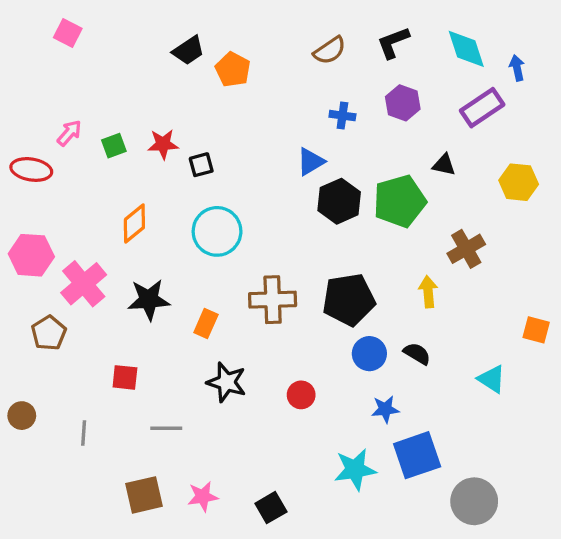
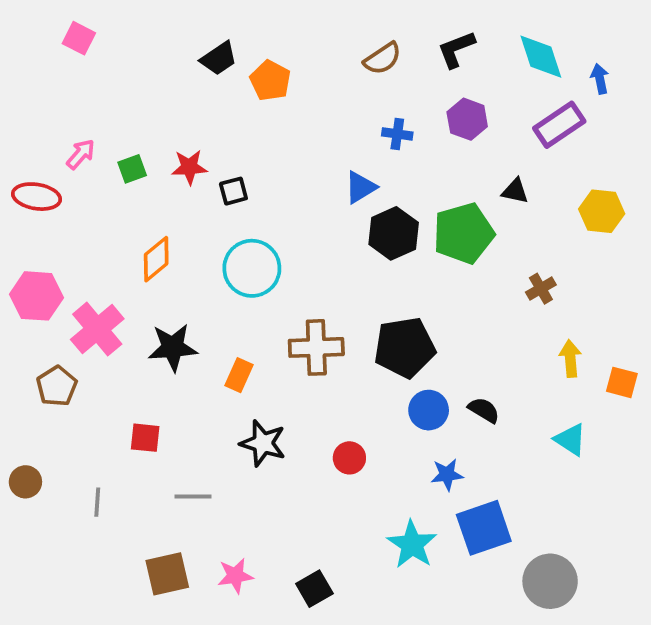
brown cross: (466, 249) -> (541, 289), size x0.7
yellow arrow: (428, 292) -> (570, 359), moved
cyan star: (355, 470) -> (412, 544), turned -30

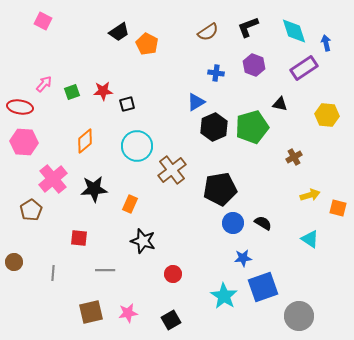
pink hexagon: (37, 296) -> (24, 142), moved
brown cross: (316, 347) -> (172, 170), moved, turned -36
yellow arrow: (570, 359) -> (310, 195), turned 78
red circle: (349, 458) -> (173, 274), moved

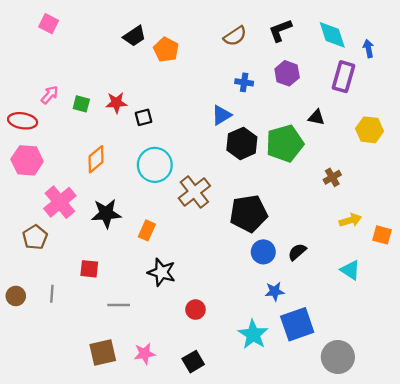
purple rectangle: (304, 68) -> (344, 77), turned -40
green square: (72, 92) -> (81, 104), turned 35
black semicircle: (263, 223) -> (297, 252), turned -72
gray line: (53, 273) -> (52, 294), moved

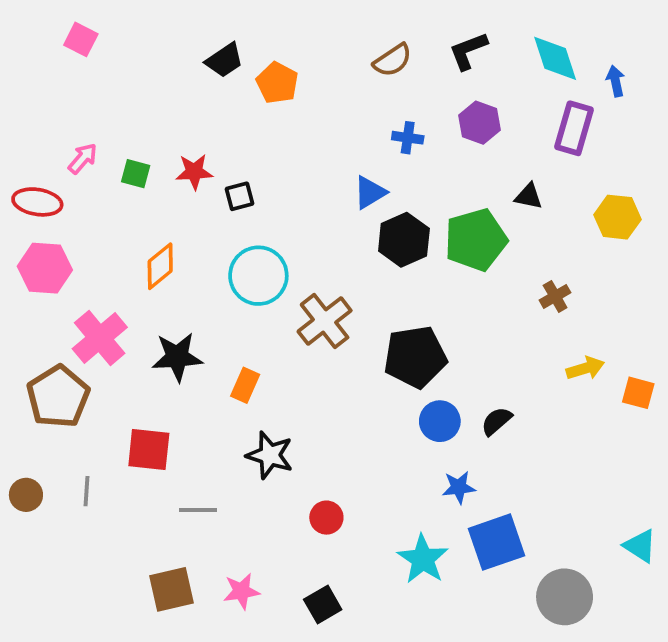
brown pentagon: (35, 237) -> (58, 397), size x1.5
red square: (89, 269) -> (149, 449), size x1.4
cyan triangle: (350, 270) -> (640, 546), moved

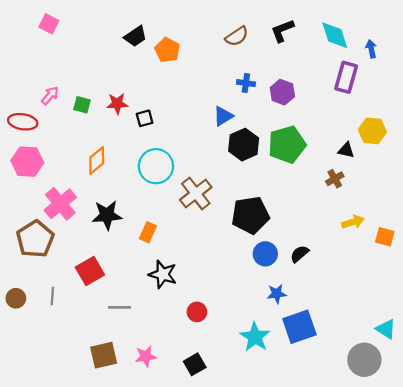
purple hexagon: (479, 123) -> (282, 92), moved
black triangle: (529, 196) -> (346, 150), moved
red square: (149, 449) -> (90, 271), turned -36
gray circle: (565, 597) -> (364, 360), moved

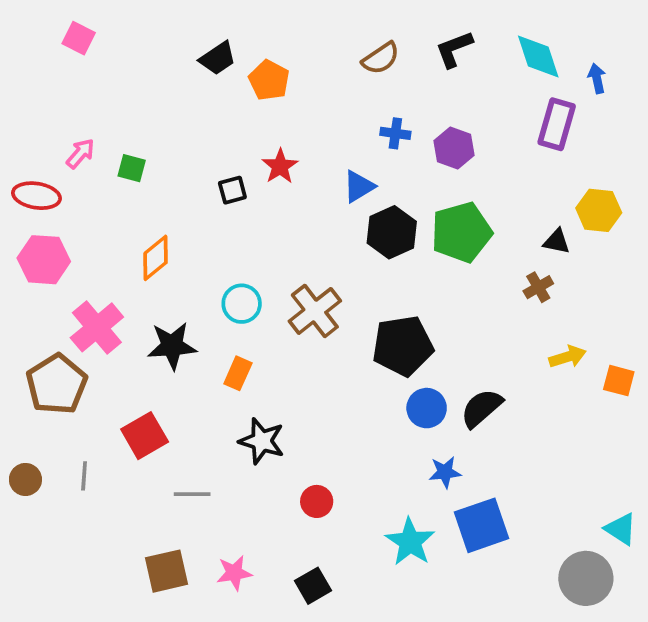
red star: (117, 104) -> (280, 166), moved, turned -30
cyan circle: (156, 166) -> (242, 304), moved, size x0.7
black semicircle: (299, 254) -> (482, 408), size x1.4

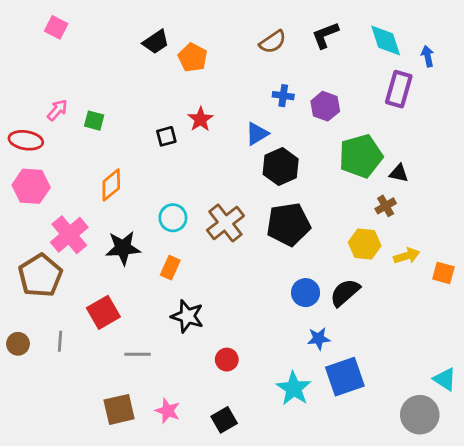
yellow hexagon: (599, 210) -> (365, 244), moved
green pentagon: (461, 232) -> (361, 156), moved
black pentagon: (403, 346) -> (288, 224), moved
pink star: (234, 573) -> (168, 411), turned 30

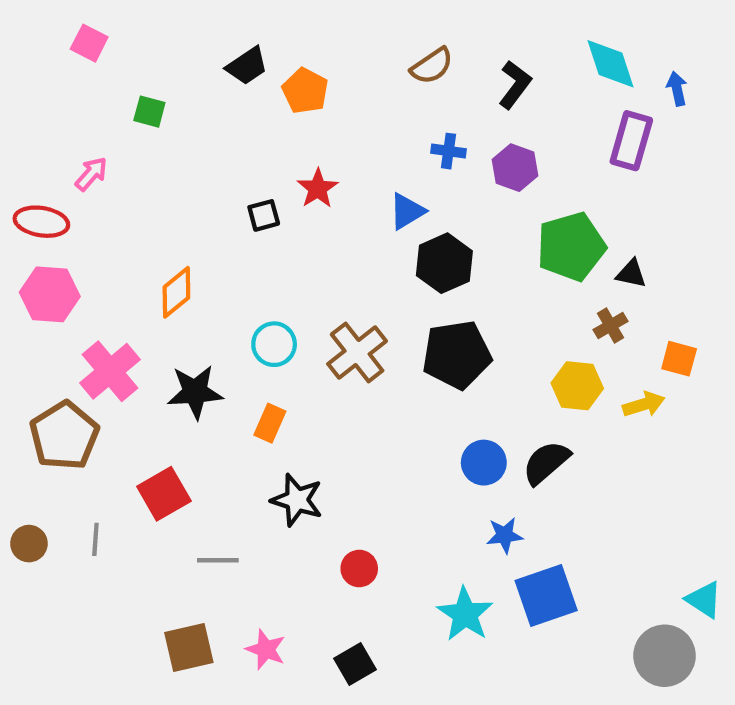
black L-shape: (325, 35) -> (515, 85), moved, turned 148
green square: (94, 121) -> (149, 112), moved
orange square: (443, 273) -> (679, 359), moved

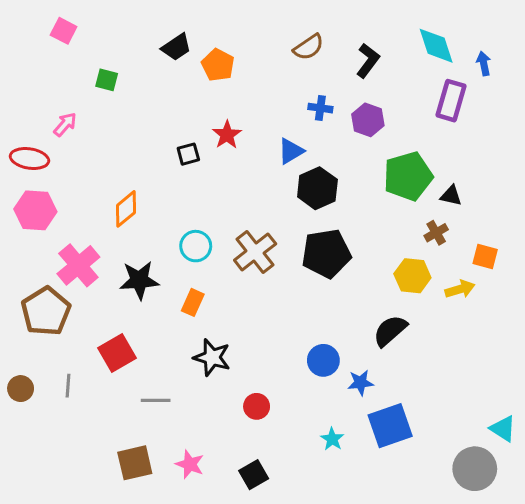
blue circle: (484, 463) -> (323, 360), moved
cyan star: (465, 614) -> (332, 439), size x0.6

